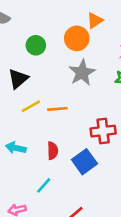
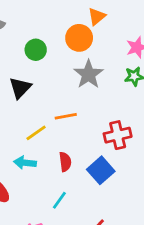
yellow line: (31, 106) -> (36, 133), moved

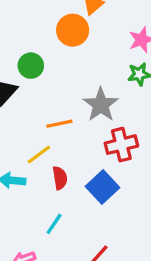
green circle: (36, 50) -> (31, 66), moved
gray star: (89, 74) -> (101, 105), moved
yellow line: (36, 133) -> (39, 155), moved

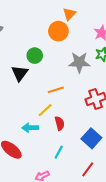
gray star: (101, 105) -> (79, 62), moved, turned -30
blue square: (102, 187) -> (91, 138), moved

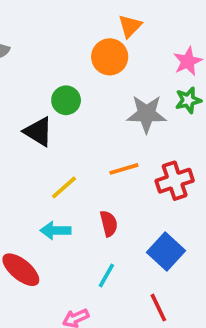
black triangle: (20, 73) -> (38, 132), turned -36
orange line: (56, 90) -> (124, 169), moved
yellow line: (45, 110) -> (64, 187), moved
red line: (88, 169) -> (158, 308), turned -63

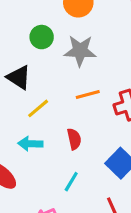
gray star: (146, 114) -> (80, 51), moved
black triangle: (38, 132) -> (19, 77), moved

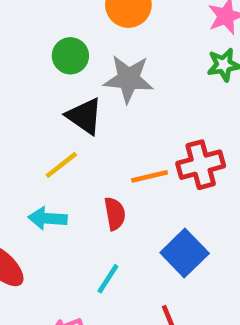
black triangle: (19, 77) -> (84, 116), moved
orange line: (88, 95) -> (150, 176), moved

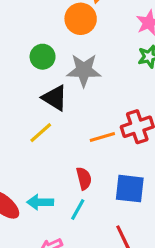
red semicircle: (115, 214) -> (84, 178), moved
cyan arrow: (47, 218) -> (40, 202), moved
blue square: (185, 253) -> (130, 189), turned -36

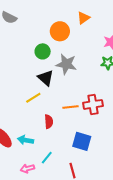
orange circle: (81, 19) -> (60, 31), moved
red semicircle: (84, 178) -> (49, 122), moved
cyan line: (78, 210) -> (47, 158), moved

